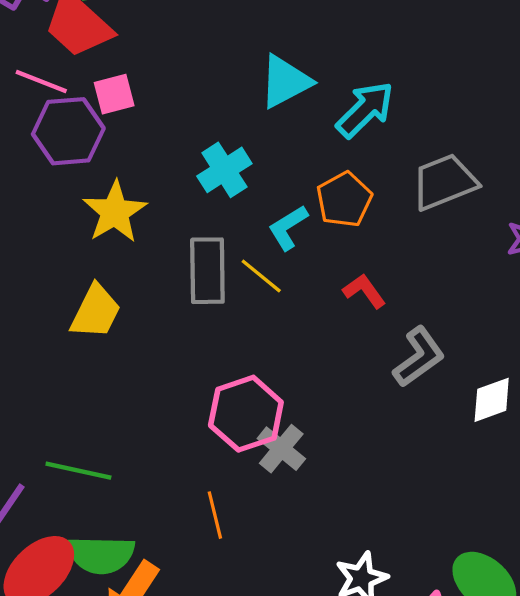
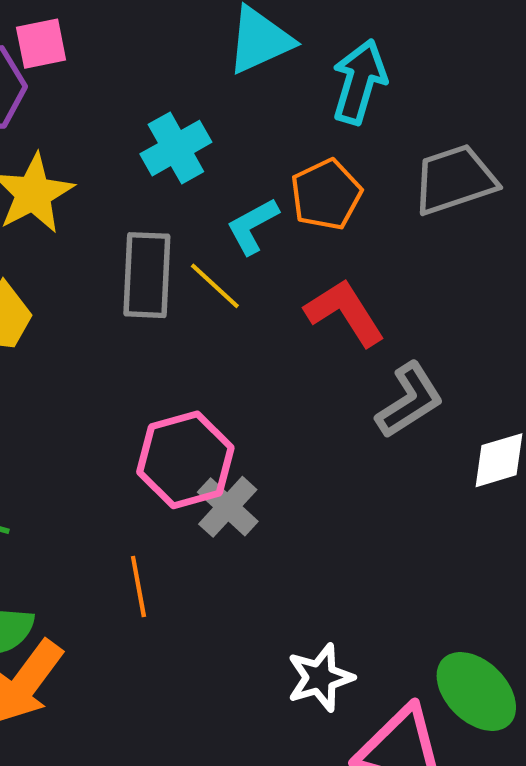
cyan arrow: (365, 110) -> (359, 82), turned -32
red L-shape: (364, 291) -> (345, 312), size x1.5

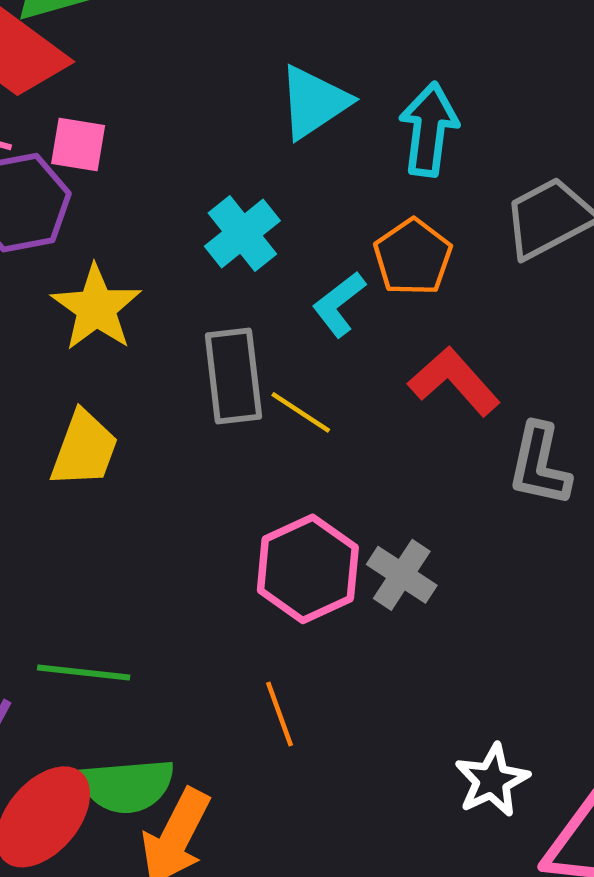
pink square: (41, 44) -> (78, 145), turned 30
yellow line: (215, 286) -> (301, 412), moved
gray L-shape: (410, 400) -> (540, 465), turned 144
gray cross: (228, 507) -> (402, 575), moved

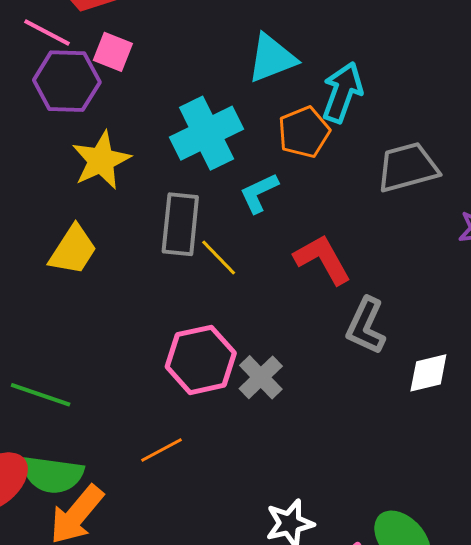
cyan cross: (242, 234) -> (207, 133), size x1.4
orange pentagon: (413, 257) -> (304, 132), moved
orange line: (279, 714) -> (162, 450), turned 69

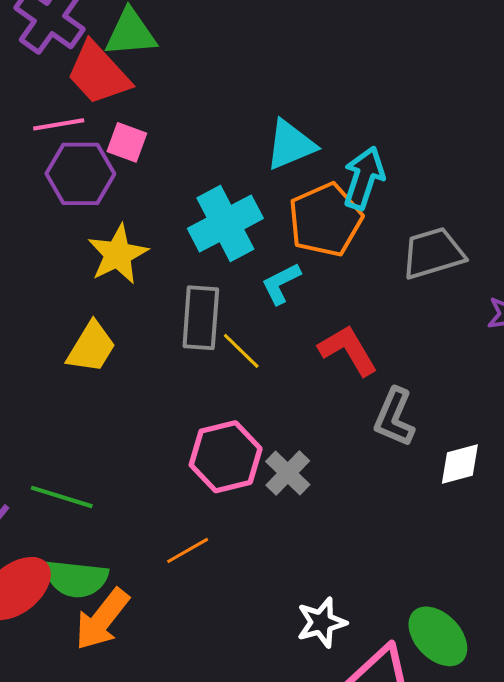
pink line: (47, 33) -> (59, 124), turned -36
orange pentagon: (304, 132) -> (325, 220), size x1.4

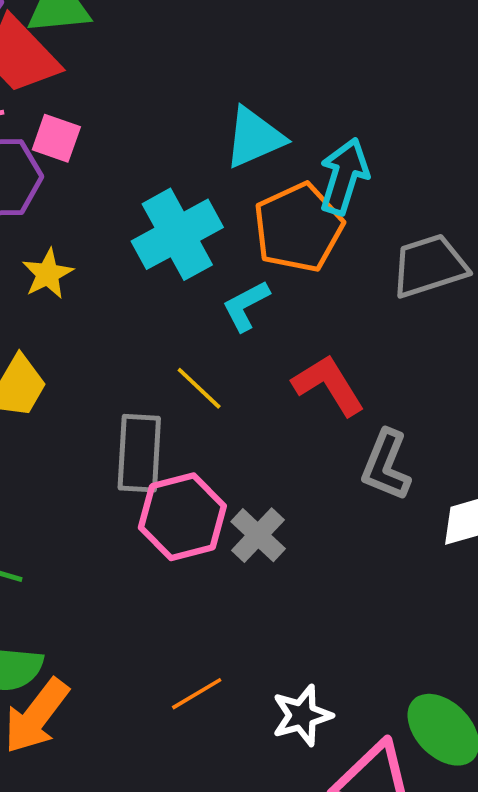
yellow star: (118, 254) -> (48, 274), size x0.7
gray rectangle: (201, 318) -> (139, 453), moved
orange line: (188, 550) -> (197, 694), moved

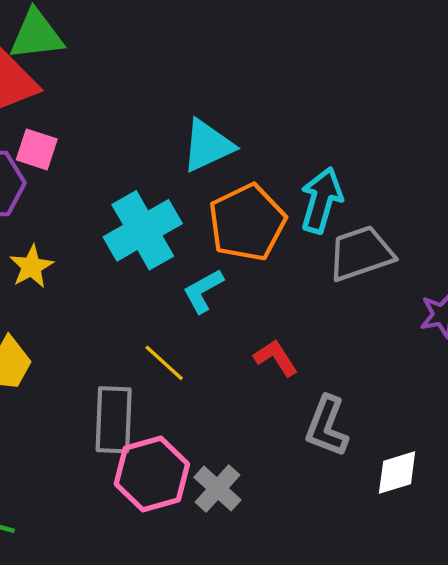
cyan arrow: (344, 176) -> (321, 200), moved
red L-shape: (328, 385) -> (276, 358), size x0.7

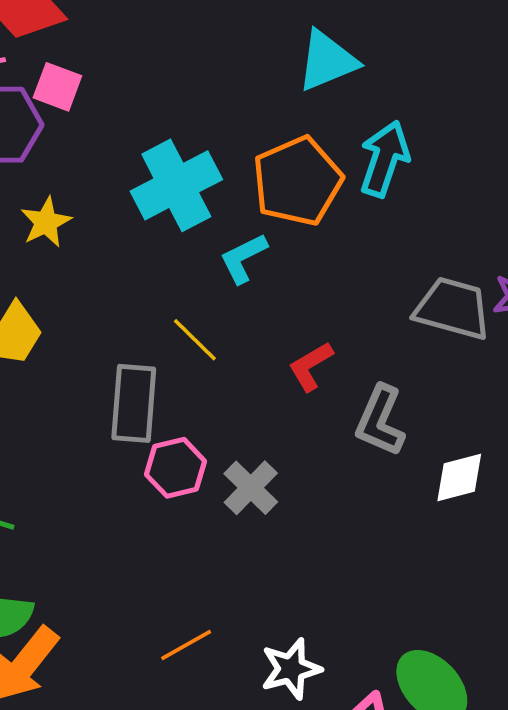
cyan triangle: (208, 146) -> (327, 61), moved
gray trapezoid: (361, 253) -> (453, 308), moved, turned 32
red L-shape: (276, 358) -> (311, 366), moved, turned -90
pink hexagon: (152, 474) -> (176, 468), size x0.7

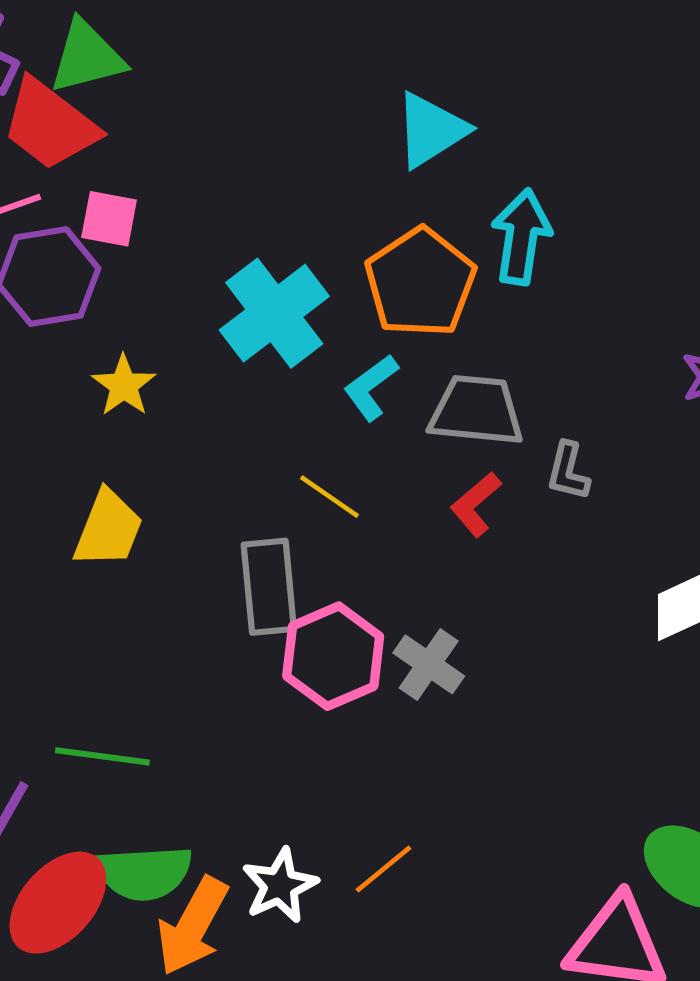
gray trapezoid: (453, 308) -> (476, 411), moved
gray L-shape: (380, 421) -> (568, 471), moved, size x0.7
pink hexagon: (176, 468) -> (333, 656), size x1.4
white star: (291, 669) -> (280, 886), moved

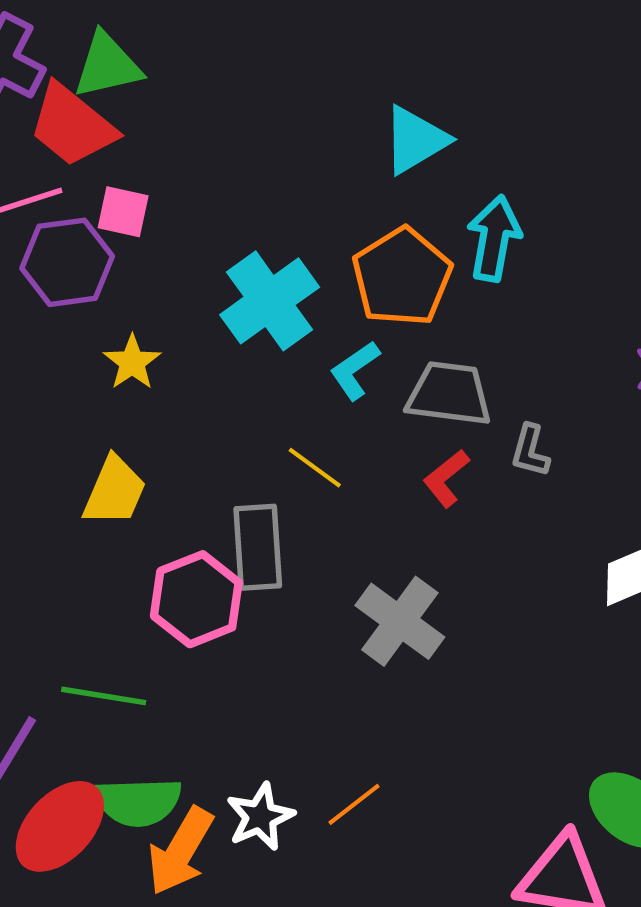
pink hexagon: (333, 656) -> (196, 599), moved
gray cross: (429, 664) -> (400, 621), size x1.4

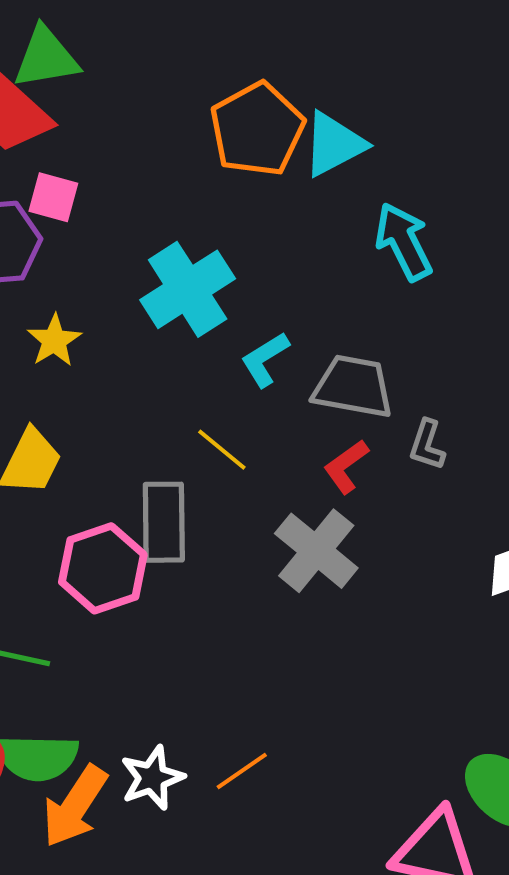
cyan arrow: (494, 238) -> (404, 242), turned -40
orange pentagon: (402, 277) -> (257, 129), moved
gray cross: (400, 621) -> (316, 551), moved

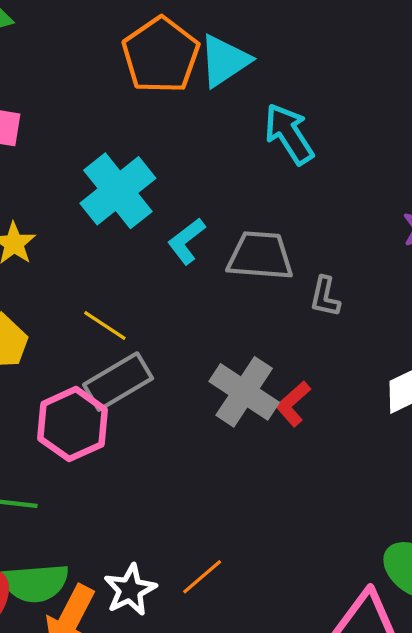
yellow line: (222, 450) -> (105, 326), moved
red L-shape: (346, 466) -> (293, 404), moved
gray rectangle: (164, 522) -> (118, 382), turned 66

